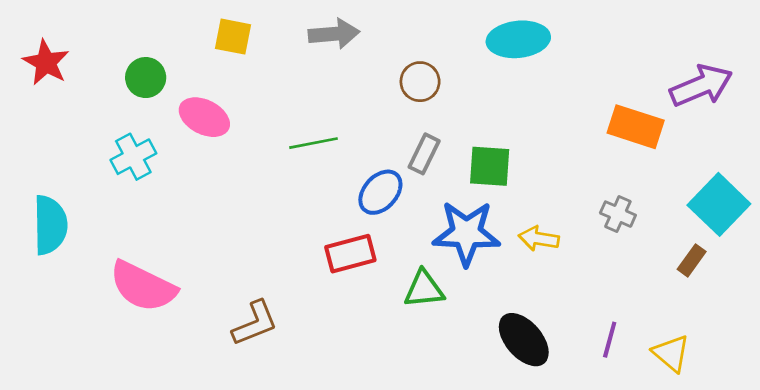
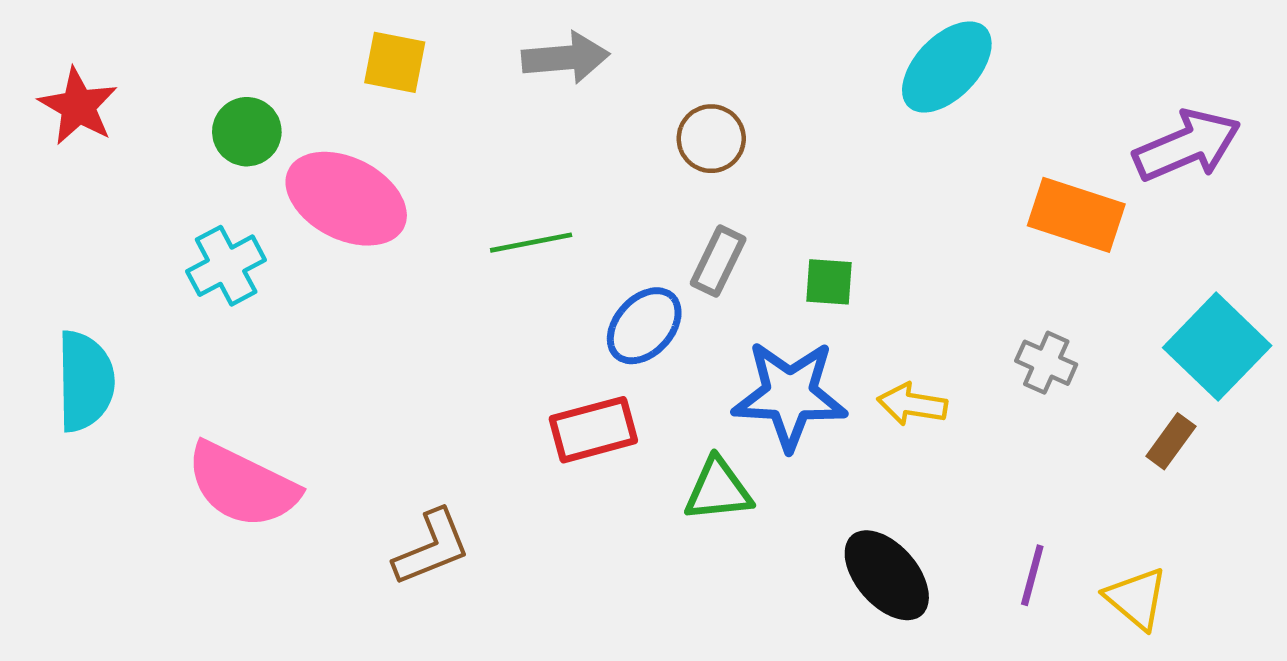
cyan ellipse: (518, 39) -> (947, 67), moved, turned -40
pink ellipse: (204, 117) -> (346, 199), size x1.4
green square: (490, 166) -> (829, 282), size x0.7

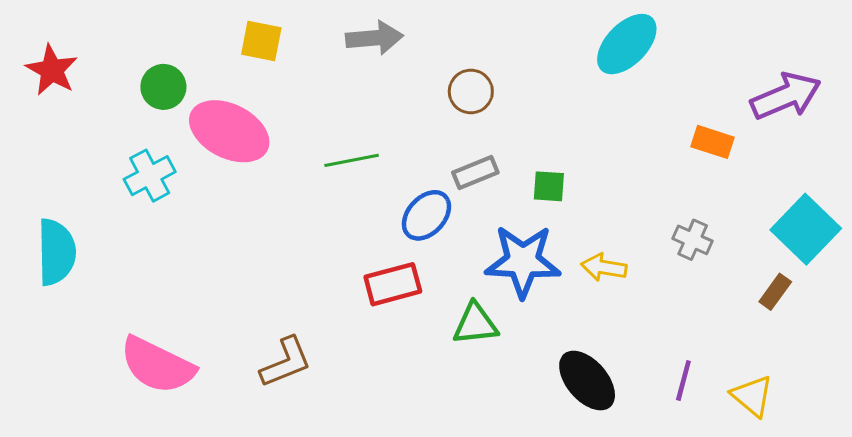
orange rectangle: (1076, 215) -> (712, 142), size x0.7
gray rectangle: (718, 261) -> (475, 173), turned 42
pink semicircle: (242, 485) -> (157, 365), moved

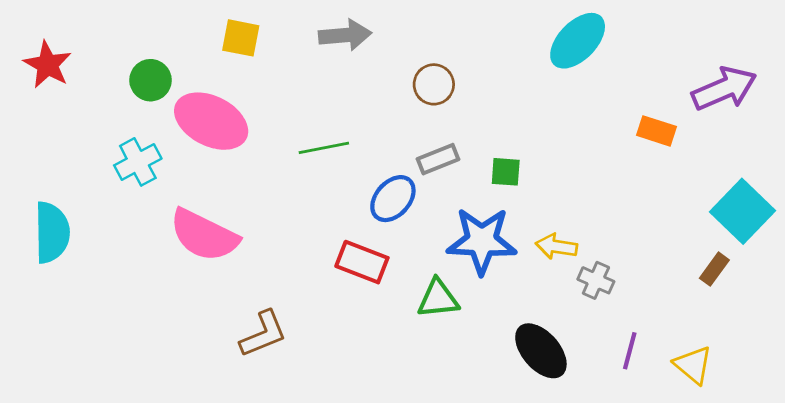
gray cross: (693, 240) -> (596, 280), moved
red rectangle: (393, 284) -> (362, 262), turned 36
pink semicircle: (157, 365) -> (204, 235), moved

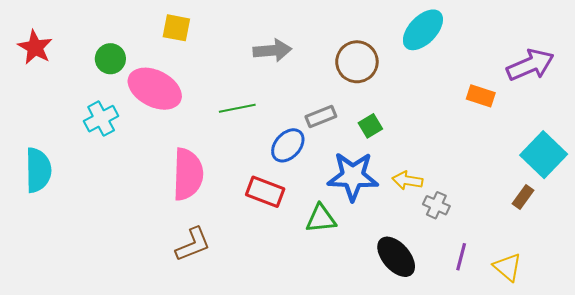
gray arrow: (345, 35) -> (272, 50), moved
brown circle: (434, 84) -> (357, 62), moved, size x1.4
green square: (506, 172) -> (370, 126), turned -35
pink semicircle: (204, 235) -> (188, 174), moved, turned -114

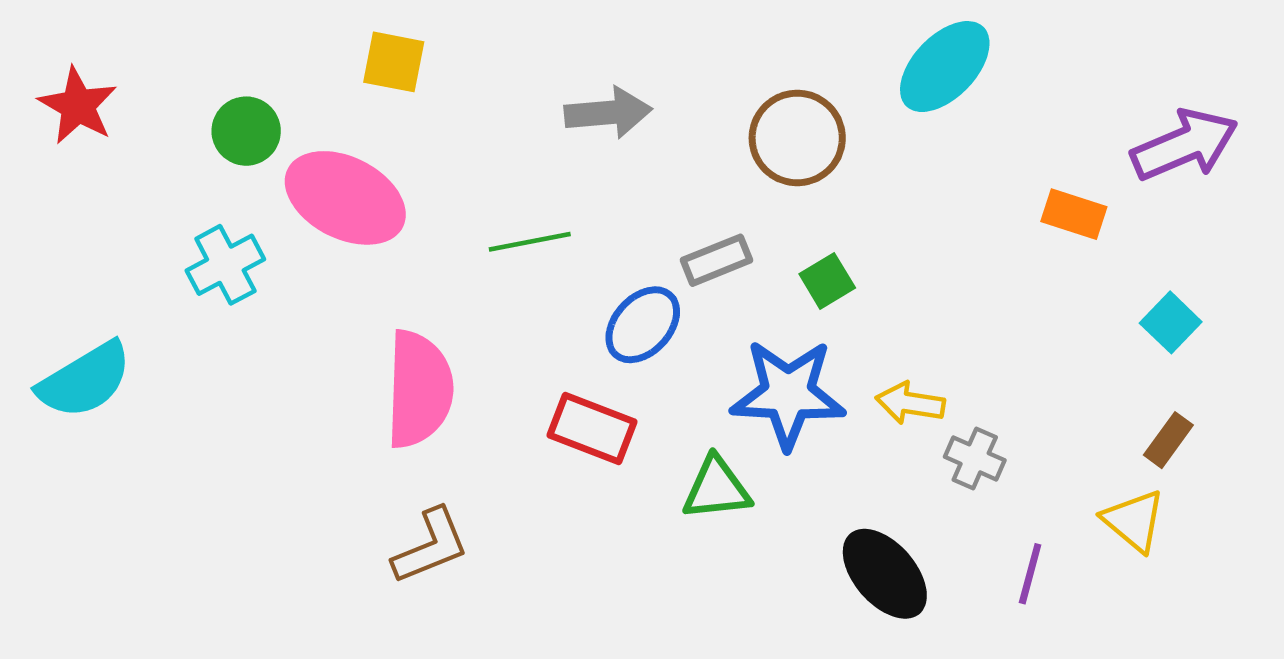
cyan square: (544, 155) -> (1171, 322), moved, size x0.6
cyan semicircle: (38, 170) -> (85, 380), turned 60
yellow triangle: (508, 267) -> (1134, 521), moved

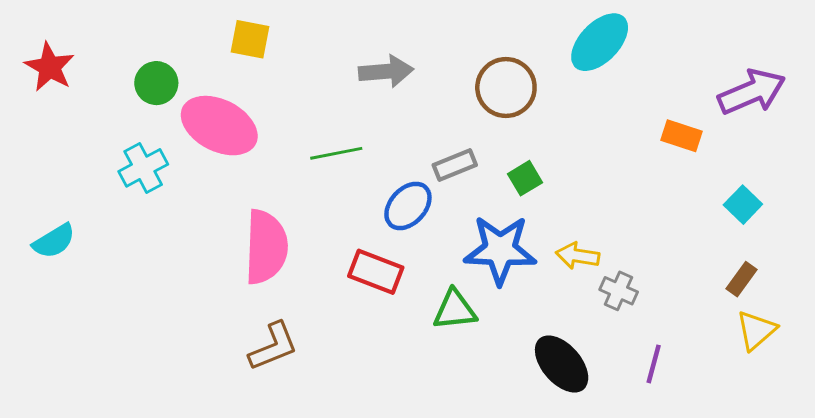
cyan semicircle: (85, 380) -> (54, 241), size x0.7
yellow triangle: (1134, 521) -> (756, 330), moved, turned 39

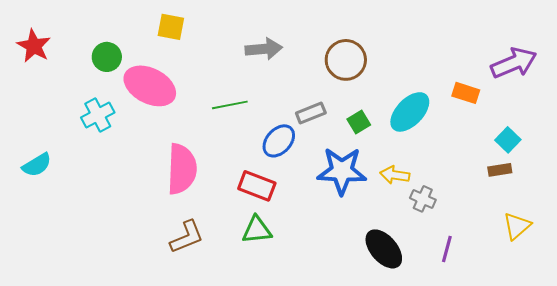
cyan ellipse: (600, 42) -> (410, 112), moved
brown rectangle: (741, 279) -> (500, 170), moved, turned 45
green triangle: (455, 310) -> (257, 230), moved

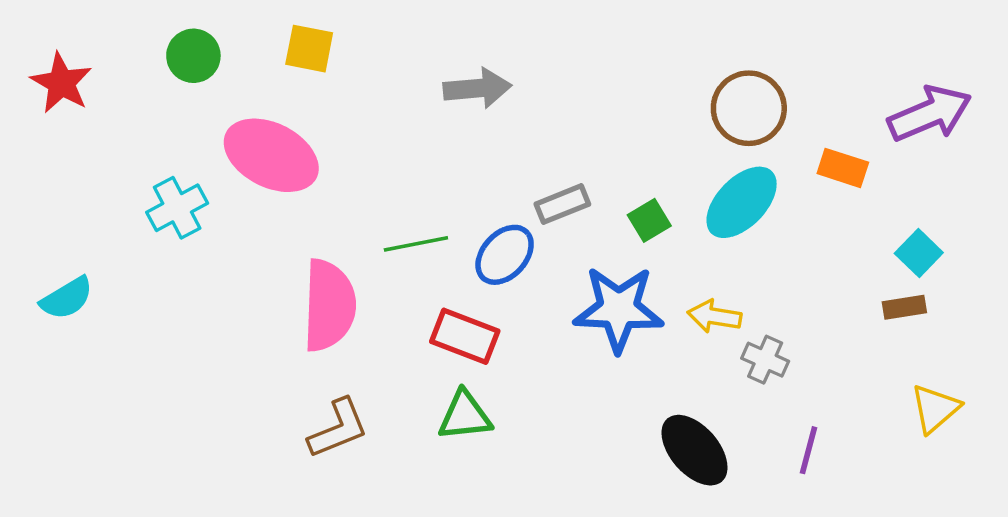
green circle: (107, 57) -> (193, 56), moved
brown circle: (346, 60) -> (749, 108), moved
green line: (230, 105) -> (416, 244), moved

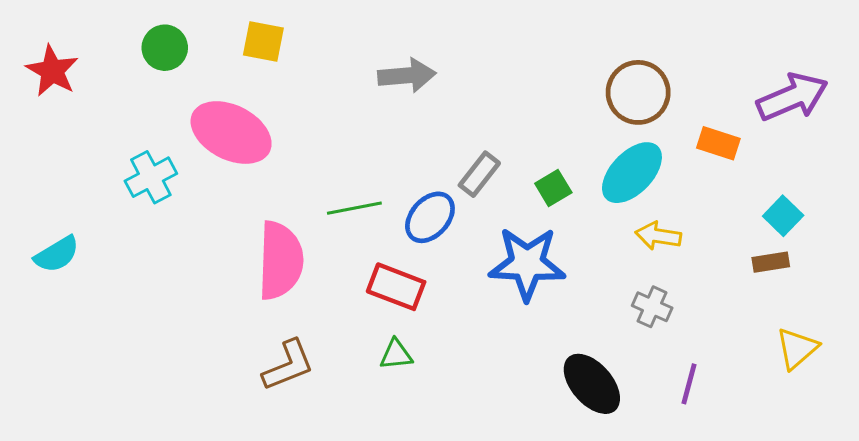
gray rectangle: (562, 204) -> (479, 174), turned -30
yellow arrow: (714, 316) -> (658, 236), moved
green triangle: (465, 416) -> (396, 355), size x0.7

